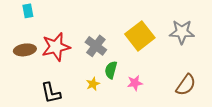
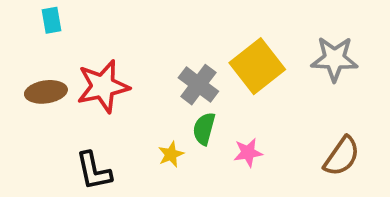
gray cross: (96, 46) -> (198, 85), moved

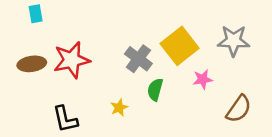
green semicircle: (204, 129) -> (155, 90), moved
pink star: (248, 153) -> (203, 79), moved

